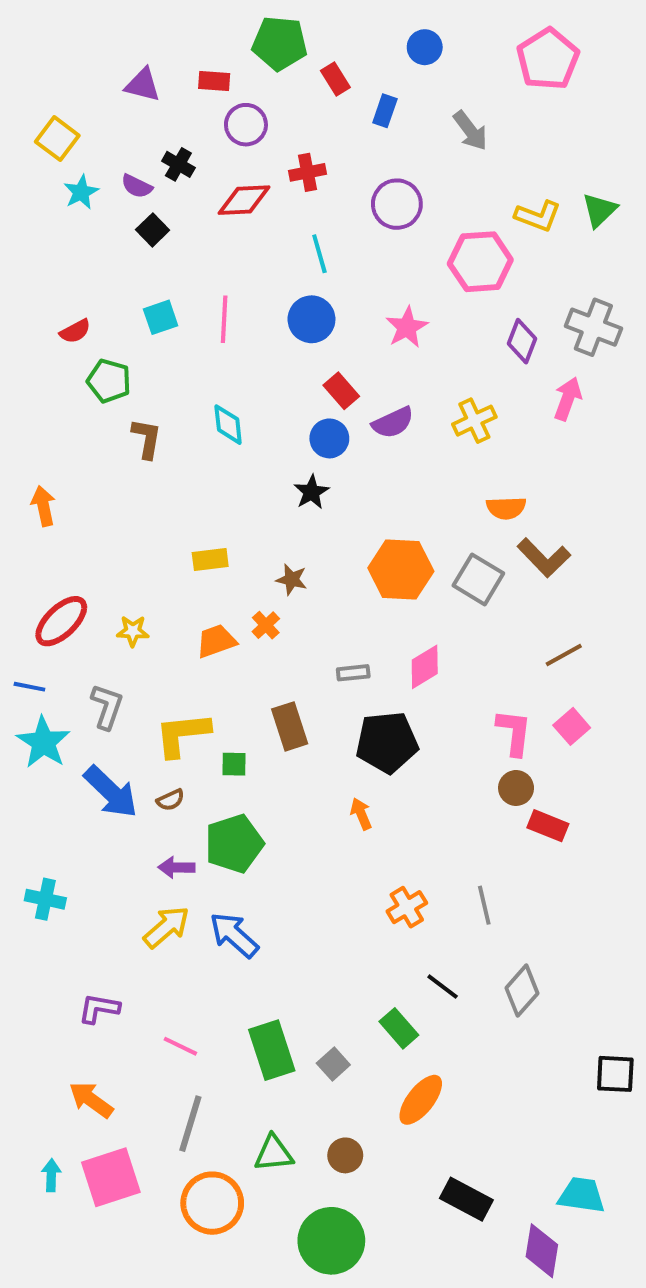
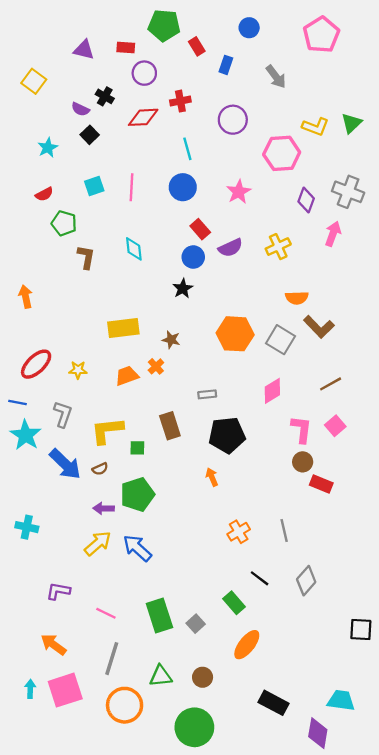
cyan star: (81, 192) -> (48, 148), moved
yellow rectangle: (210, 560) -> (123, 328), size x1.5
pink diamond: (425, 667) -> (272, 391), moved

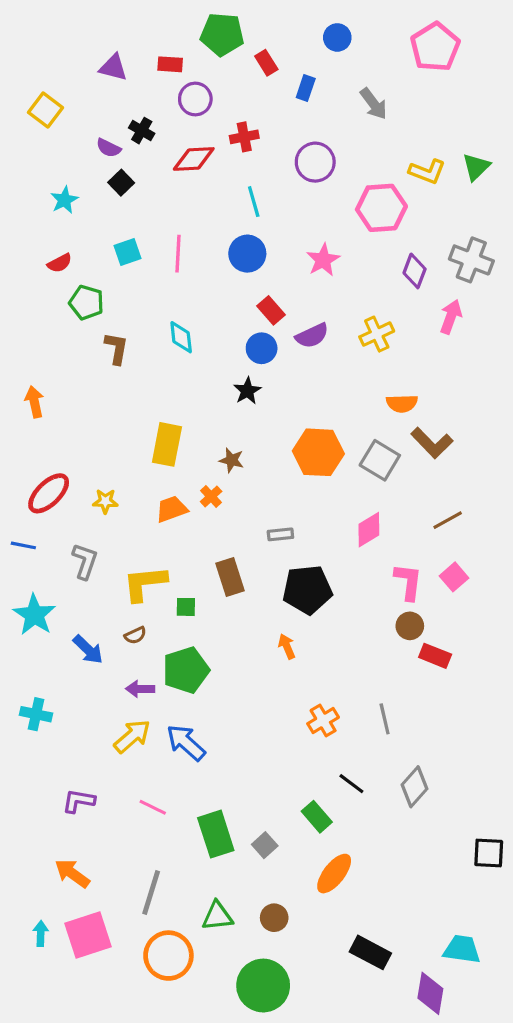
yellow rectangle: (123, 328) -> (167, 444), turned -72
cyan star: (26, 435) -> (34, 615), moved
blue arrow: (65, 464) -> (88, 650), moved, size x0.7
pink line: (106, 613) -> (153, 807), moved

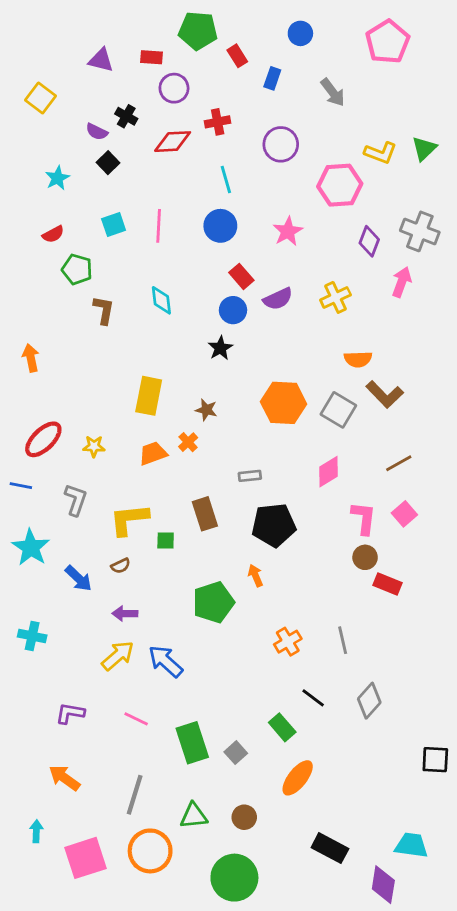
green pentagon: (186, 670) -> (213, 602), moved
pink square: (88, 935) -> (86, 858), moved

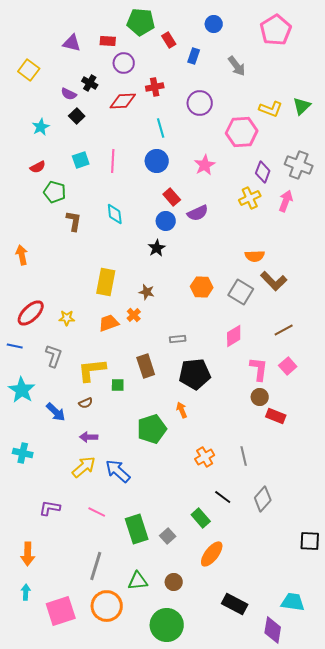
yellow cross: (336, 297) -> (250, 198), moved
orange hexagon: (284, 403) -> (202, 287), size x0.7
orange arrow: (64, 778) -> (28, 554), moved, turned -125

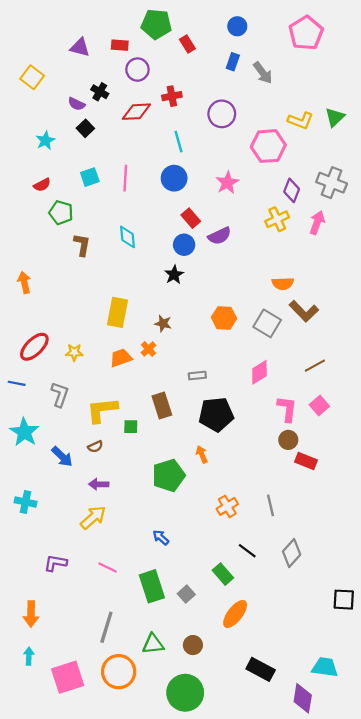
blue rectangle: (194, 56) -> (233, 62), moved
blue arrow: (118, 471) -> (161, 537), moved, size x0.6

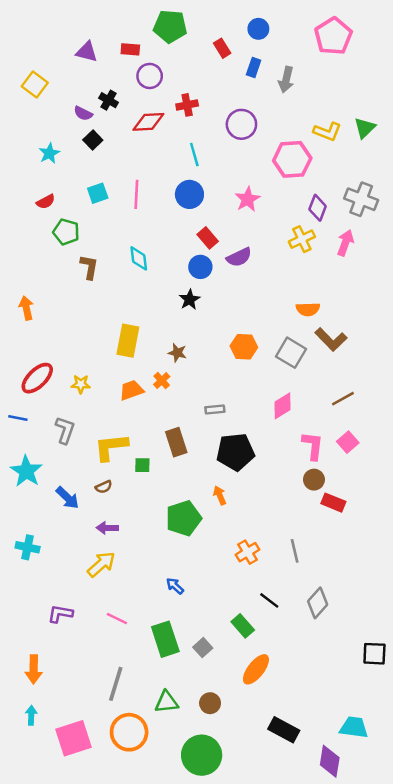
red rectangle: (187, 44) -> (222, 48), moved
gray arrow: (263, 73) -> (286, 80), turned 50

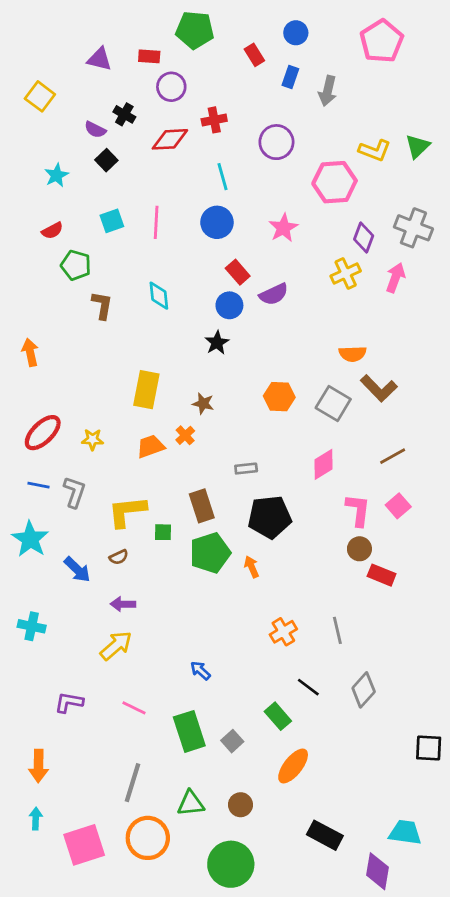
blue line: (18, 418) -> (39, 485), moved
green pentagon: (183, 518) -> (210, 553), moved

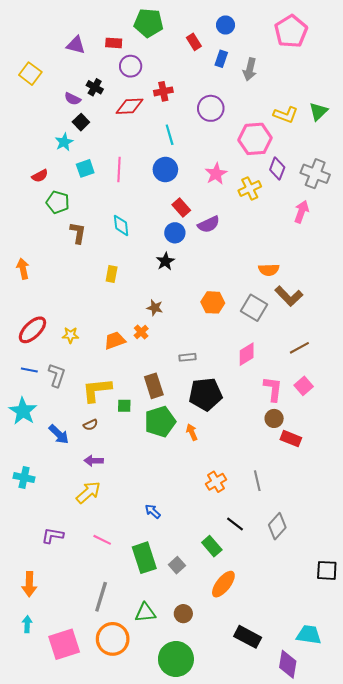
cyan star: (57, 175) -> (64, 142), moved
purple diamond: (364, 238) -> (277, 168), moved
yellow cross: (346, 273) -> (250, 189), moved
yellow rectangle: (146, 390) -> (112, 274), moved, size x0.6

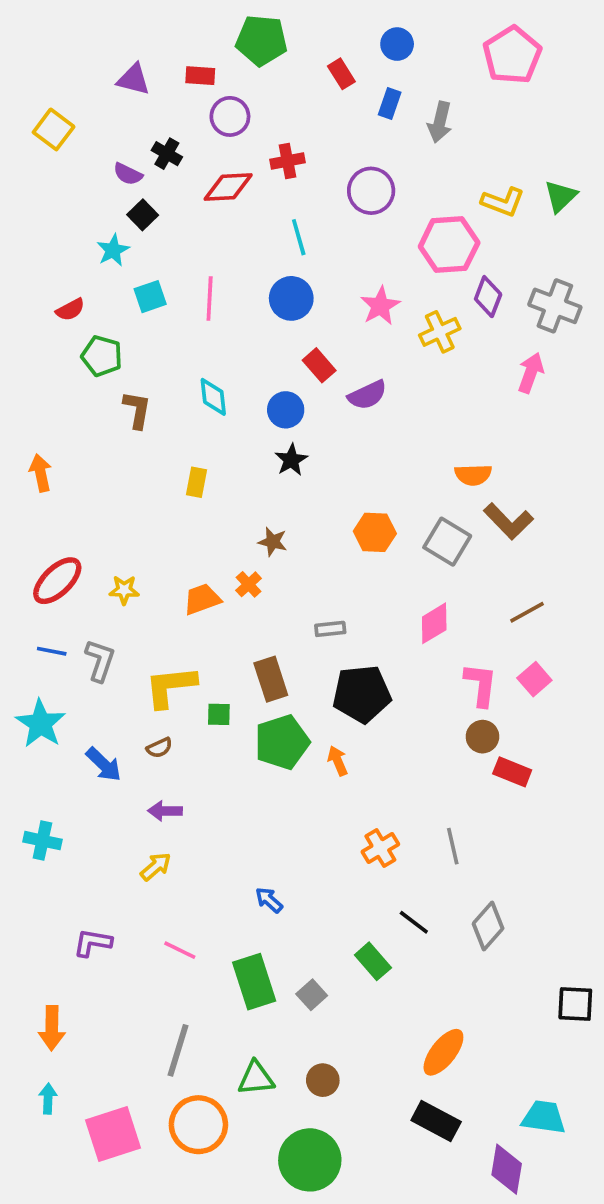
blue circle: (175, 233) -> (286, 410), moved
yellow arrow: (88, 492) -> (156, 867), size x0.7
orange ellipse: (223, 584) -> (443, 1052), moved

